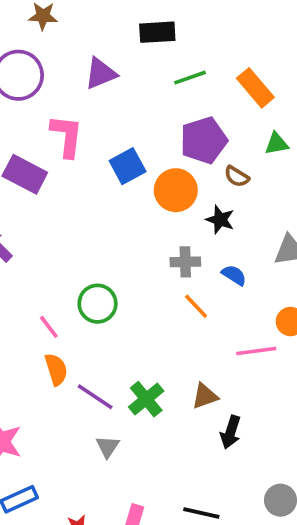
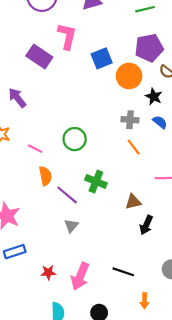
blue semicircle: (234, 275) -> (160, 122), moved
pink line: (49, 327) -> (35, 149), moved, turned -32
green cross: (146, 399) -> (96, 181), moved, turned -35

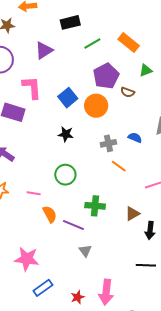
black star: (154, 97) -> (66, 134), moved
black line: (123, 272) -> (146, 265), moved

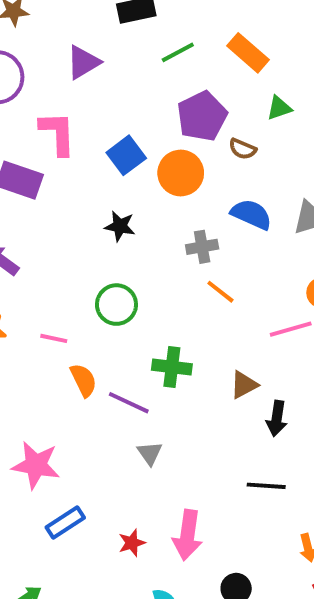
blue semicircle: (135, 138) -> (251, 214), moved, size x1.5

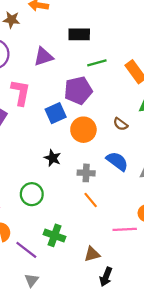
purple pentagon: (202, 116) -> (78, 90), moved
black star: (120, 226) -> (53, 158), moved

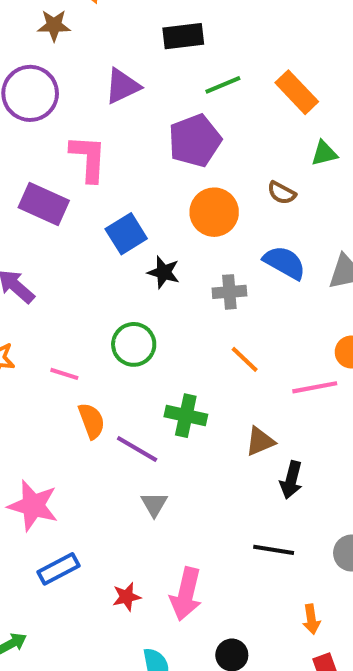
blue square: (56, 113) -> (126, 234), moved
orange line: (91, 200) -> (245, 359), moved

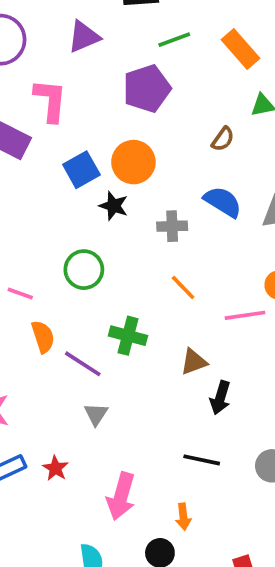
brown semicircle: (282, 193) -> (223, 139), turned -85
orange circle: (214, 212) -> (133, 162), moved
red star: (127, 597) -> (55, 468), moved, turned -30
orange arrow: (311, 619) -> (183, 517), moved

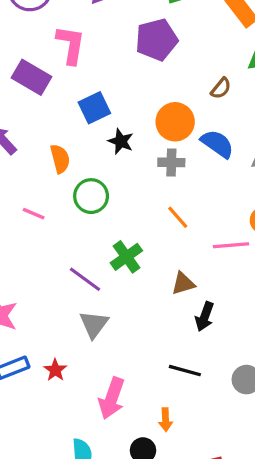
orange circle: (133, 162) -> (175, 122), moved
green cross: (128, 336) -> (126, 257), turned 36
orange semicircle: (43, 337) -> (60, 159), moved
gray triangle: (96, 414) -> (94, 324), size x1.4

